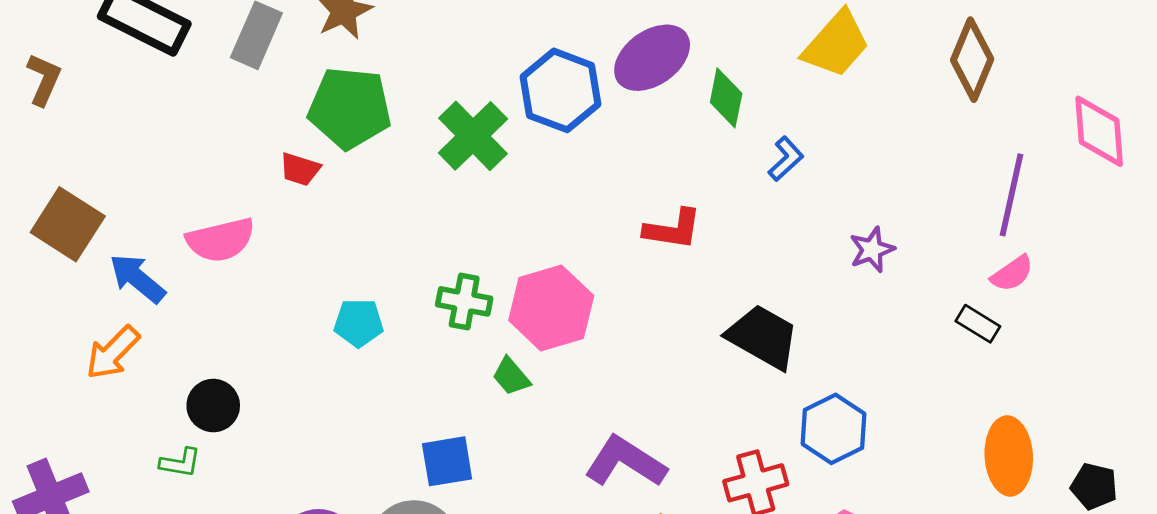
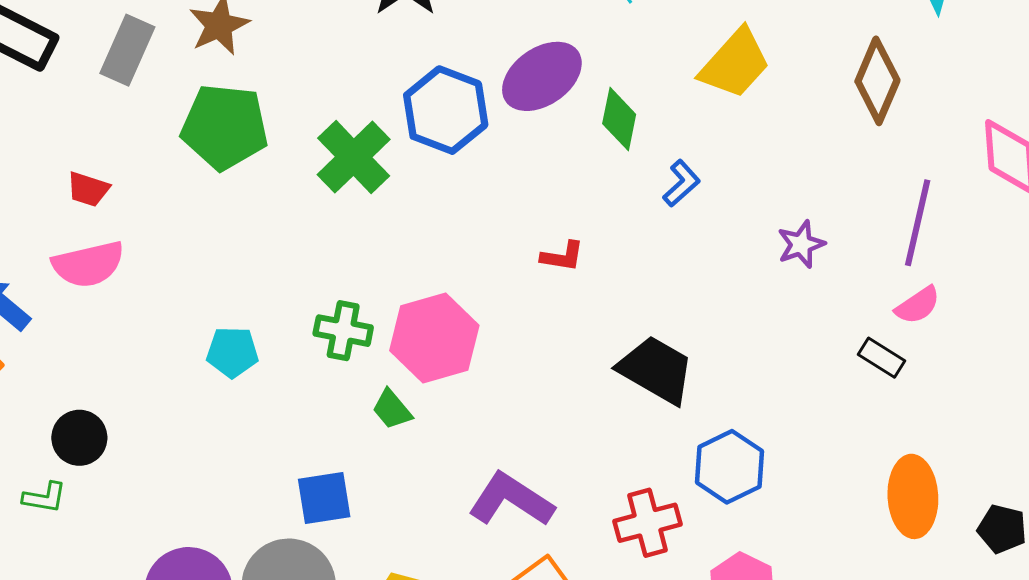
red trapezoid: (300, 169) -> (88, 189), moved
red L-shape: (673, 229) -> (562, 256), size x0.7
purple star: (872, 250) -> (801, 244), moved

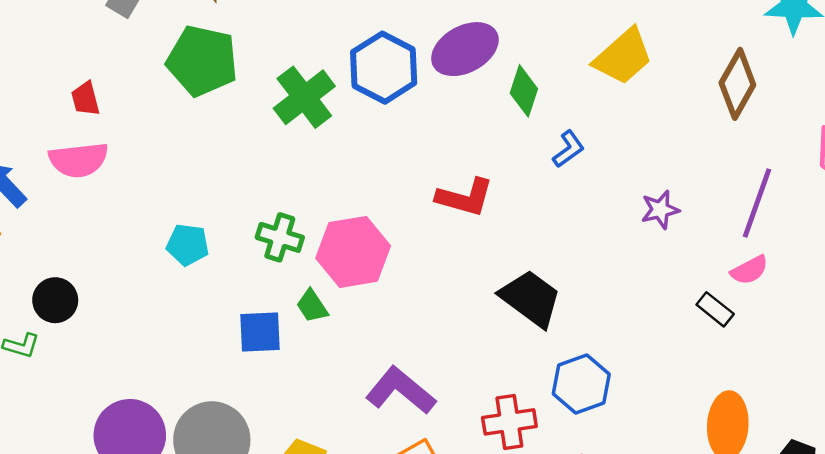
red trapezoid: (88, 189) -> (85, 99), turned 51
red L-shape: (562, 256) -> (465, 197), size x1.6
blue square: (324, 498) -> (260, 332), moved

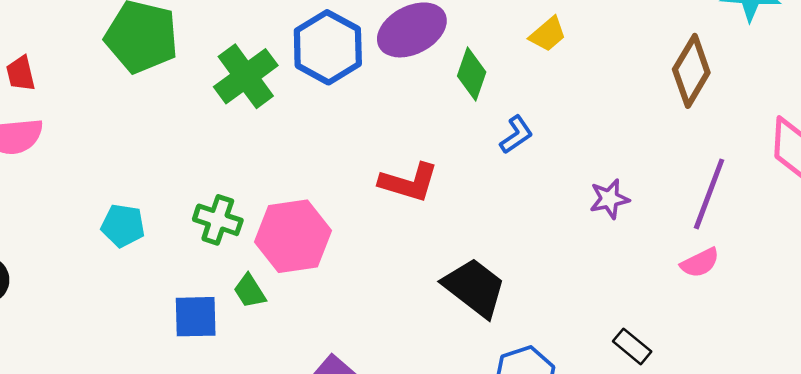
yellow trapezoid: (623, 57) -> (548, 34), moved, size x0.6
black rectangle: (715, 309) -> (632, 346), moved

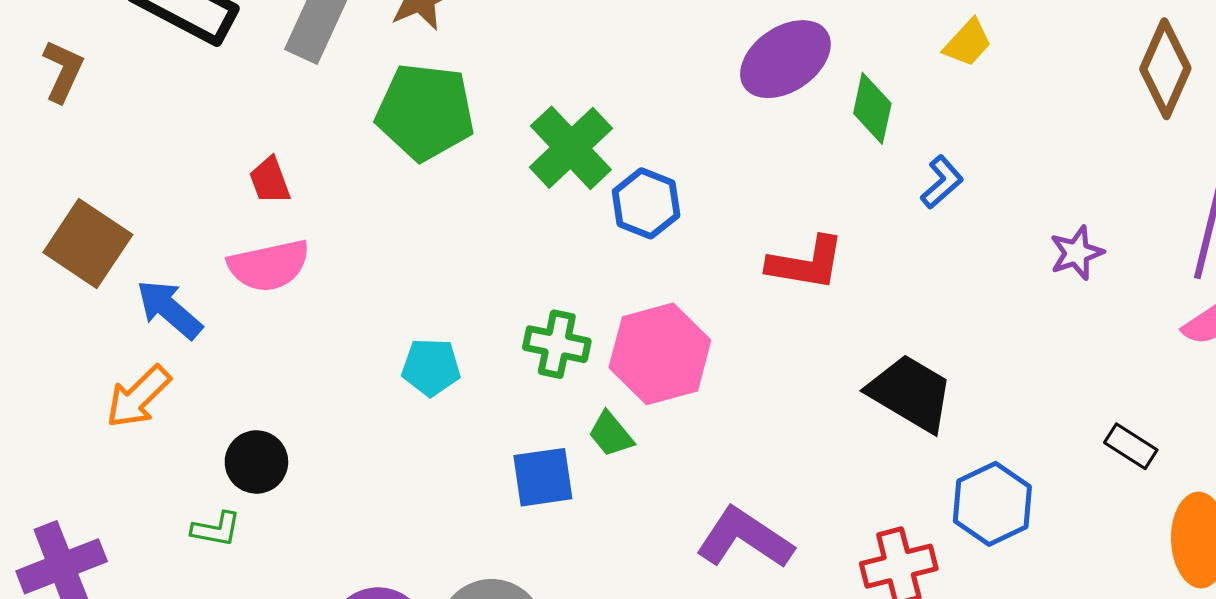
blue hexagon: (328, 47) -> (646, 203), moved, size x0.7

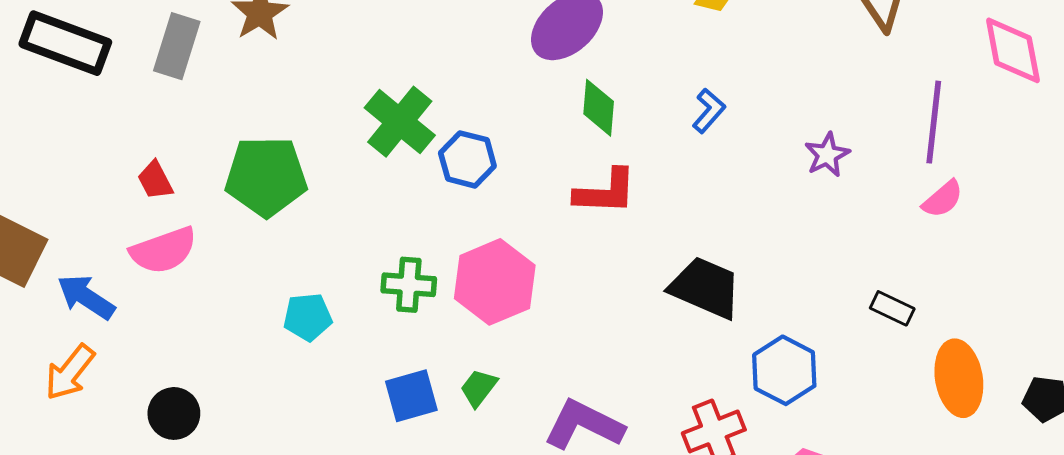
green diamond: (872, 108) -> (599, 108), moved
green pentagon: (425, 112) -> (266, 176), moved
green trapezoid: (611, 434) -> (479, 388), moved, turned 84

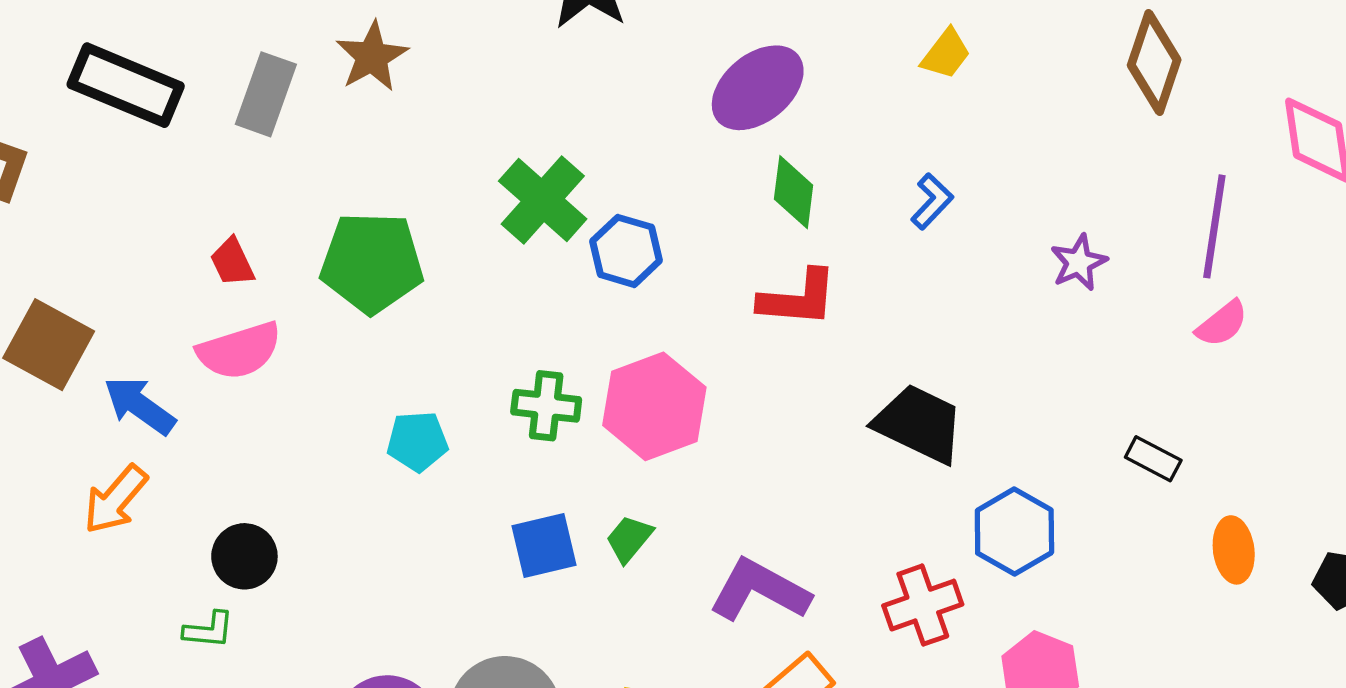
orange ellipse: (959, 378) -> (1234, 550), size x0.7

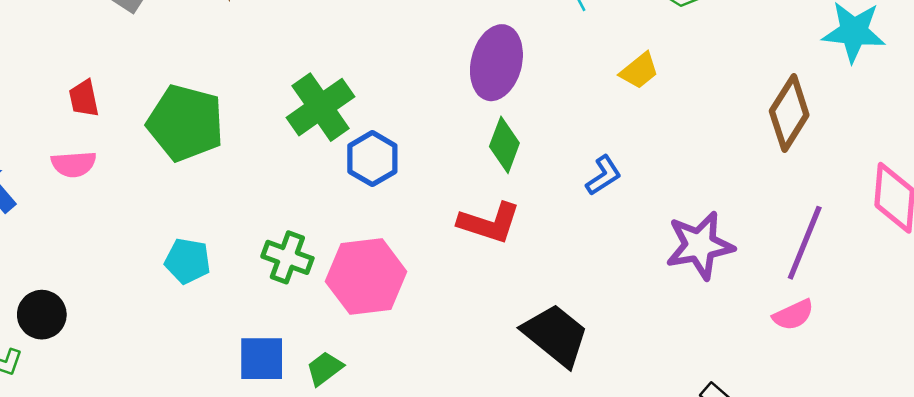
purple ellipse: (758, 88) -> (496, 63), turned -50
purple star: (1079, 262) -> (700, 245), size x1.6
pink semicircle: (239, 351) -> (74, 164), size x0.7

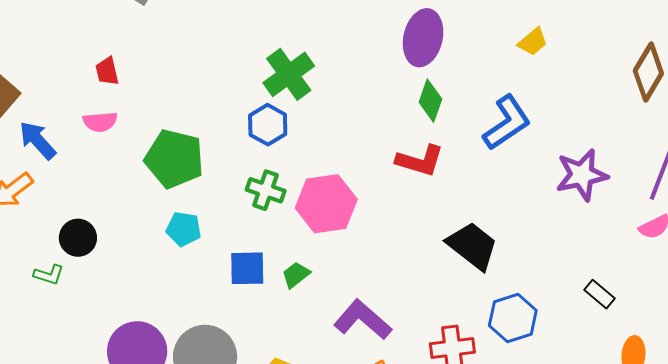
green pentagon: (185, 123) -> (174, 159), moved
blue hexagon: (372, 159) -> (268, 125), moved
blue L-shape: (604, 175) -> (507, 123), size x1.8
cyan pentagon: (188, 261) -> (184, 229), moved

